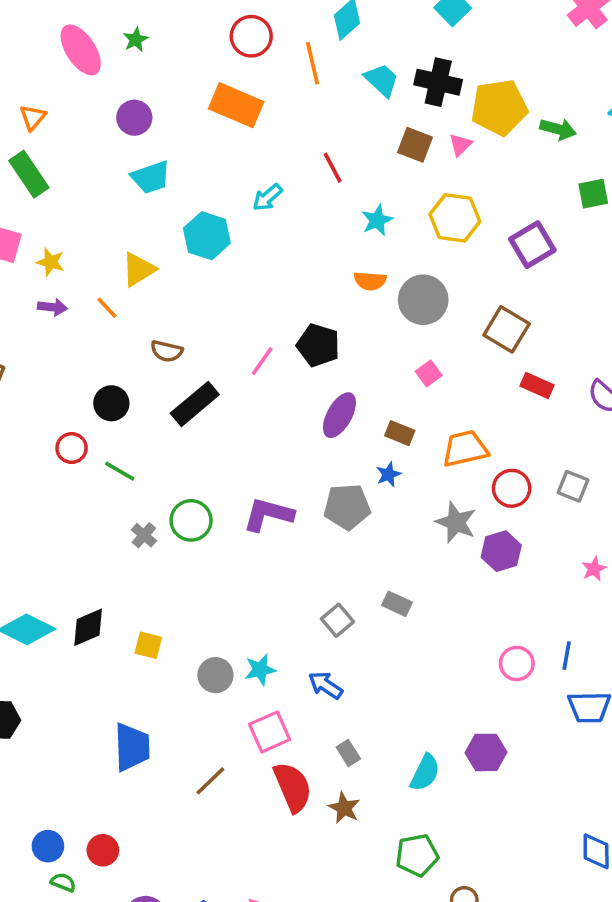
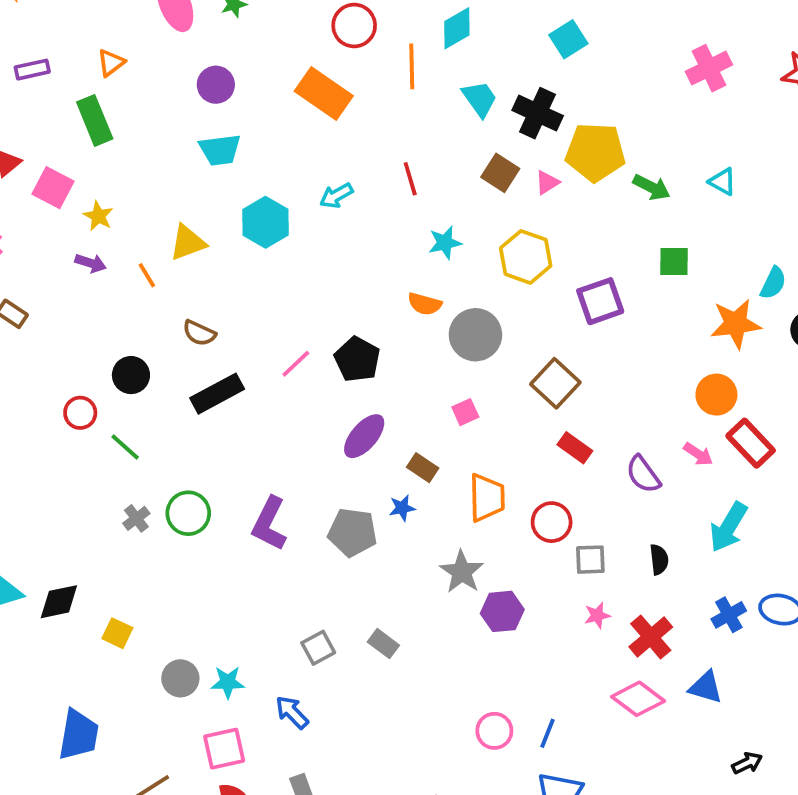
orange trapezoid: (465, 449) -> (487, 498), turned 90
gray square: (573, 486) -> (590, 560), turned -36
red circle: (512, 488) -> (552, 522), moved
purple L-shape: (268, 515) -> (269, 524), turned -90
pink star: (594, 569) -> (597, 615), moved

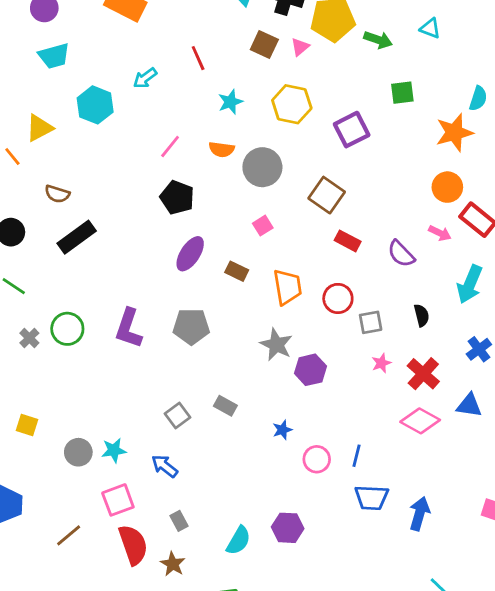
pink line: (296, 364) -> (170, 147), moved
blue star: (402, 508) -> (282, 430), moved

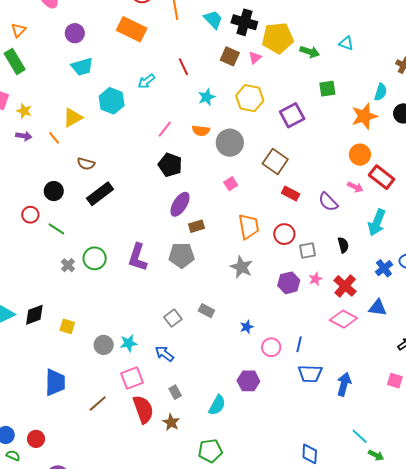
brown rectangle: (237, 271) -> (197, 226), moved, turned -42
purple hexagon: (310, 370) -> (289, 283), moved
purple hexagon: (288, 528) -> (248, 381), moved

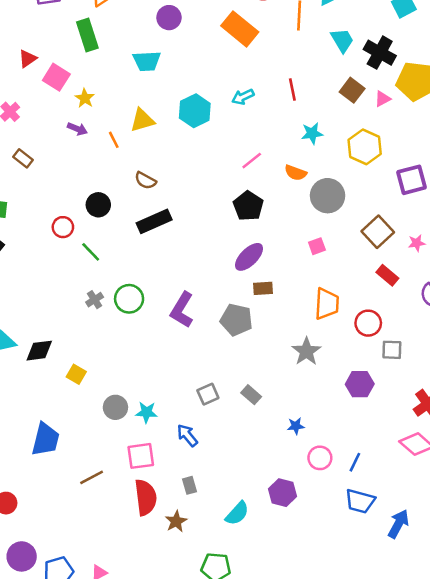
cyan trapezoid: (82, 67) -> (147, 61), moved
pink star: (316, 279) -> (417, 243), moved

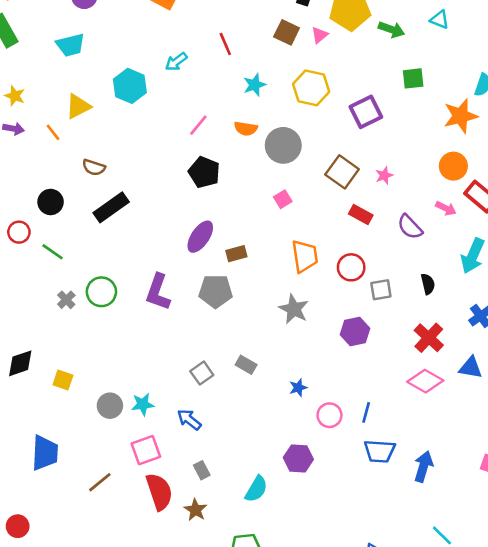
purple ellipse: (249, 257) -> (200, 237), moved

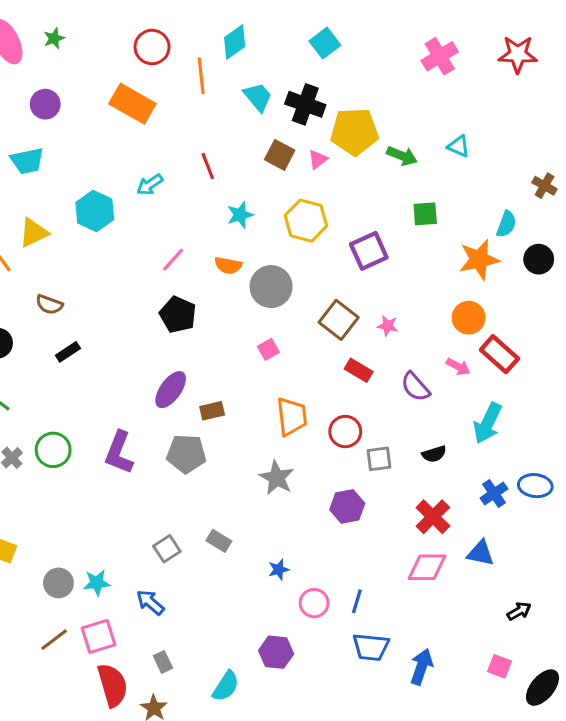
pink star: (384, 175) -> (388, 326), turned 30
black rectangle: (111, 207) -> (68, 352), size x0.6
black semicircle: (428, 284) -> (434, 454), turned 84
pink diamond: (425, 381) -> (427, 567), turned -32
brown line: (100, 482) -> (54, 640), moved

